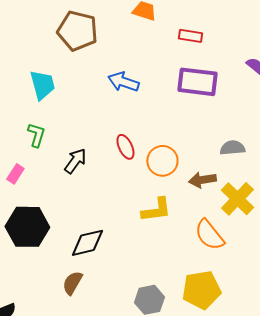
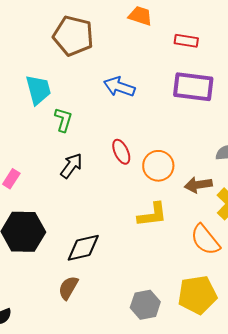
green L-shape: (36, 135) -> (63, 120), moved

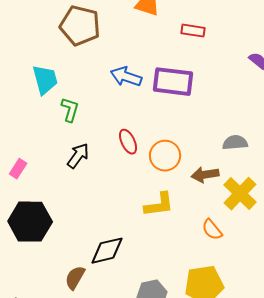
purple rectangle: (193, 87) -> (173, 82), moved
orange semicircle: (205, 240) -> (212, 230), size x0.7
black diamond: (83, 248) -> (107, 251), moved

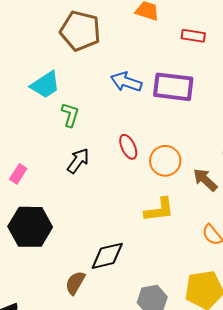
cyan trapezoid: (45, 80) -> (45, 85), turned 72
brown arrow: (205, 175) -> (205, 180), turned 52

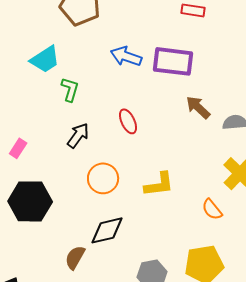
orange circle: (165, 161) -> (103, 178), moved
brown arrow: (205, 180) -> (198, 107), moved

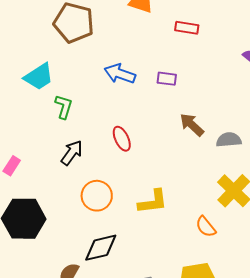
purple rectangle: (173, 61) -> (167, 79), size x0.5

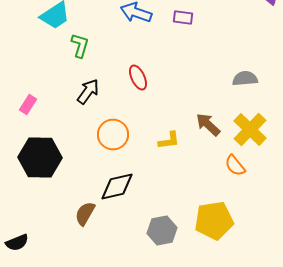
brown arrow: (192, 125) -> (208, 124), moved
yellow L-shape: (153, 202) -> (169, 140), size x0.7
orange semicircle: (206, 227) -> (235, 166), moved

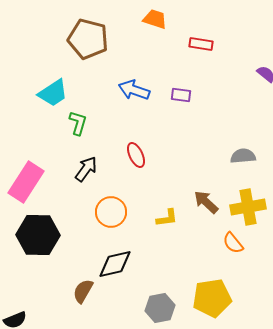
pink rectangle: (28, 104) -> (26, 182), size x2.0
yellow cross: (250, 130) -> (248, 207), turned 36

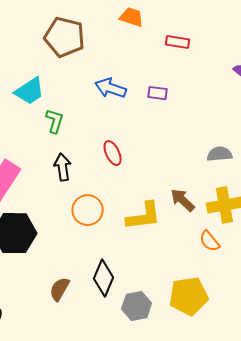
black arrow: (86, 169) -> (63, 167), turned -44
yellow L-shape: (167, 218) -> (144, 216), size x1.6
black diamond: (115, 264) -> (104, 278), moved, turned -54

